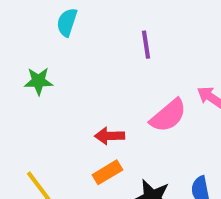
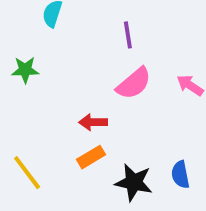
pink semicircle: (168, 116) -> (134, 83), moved

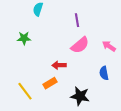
orange rectangle: (91, 157) -> (50, 83), moved
blue semicircle: (180, 175) -> (104, 73), moved

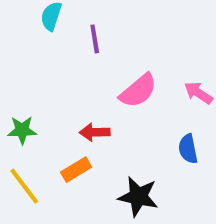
purple line: (77, 20) -> (95, 39), moved
green star: (24, 38) -> (22, 130), moved

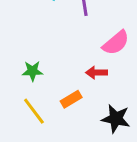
red arrow: (95, 132) -> (96, 73), moved

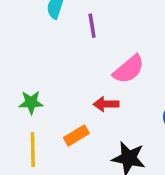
yellow line: (34, 111) -> (33, 149), turned 36

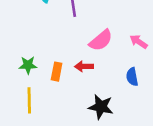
orange rectangle: (76, 136) -> (57, 72), moved, turned -48

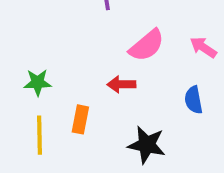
orange rectangle: (57, 72) -> (80, 119), moved

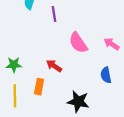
pink semicircle: (147, 45) -> (78, 43), turned 95
red arrow: (121, 84) -> (54, 66), moved, turned 35

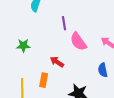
purple line: (54, 14) -> (64, 23), moved
green star: (14, 65) -> (23, 46), moved

